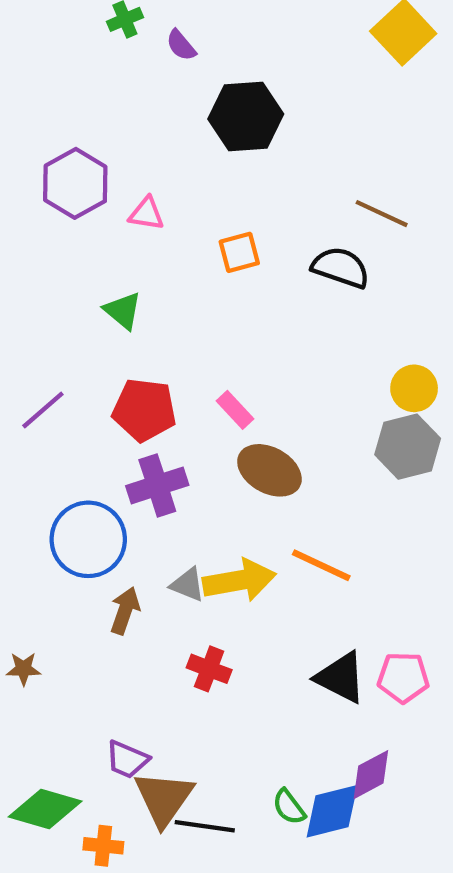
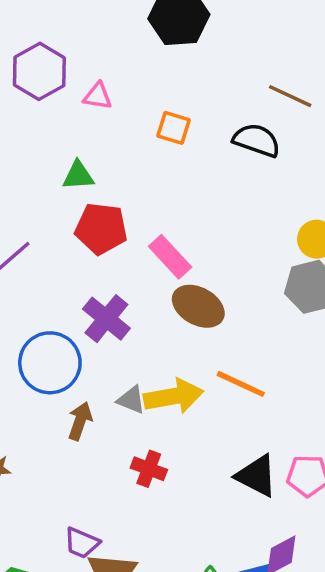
orange square: (239, 252) -> (174, 128), turned 32
green triangle: (123, 311) -> (78, 176), turned -44
red pentagon: (144, 410) -> (101, 229), moved
pink rectangle: (235, 410) -> (170, 257), size x1.4
purple cross: (157, 485) -> (106, 319), turned -33

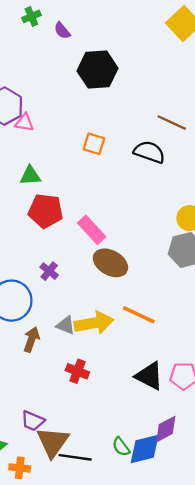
pink triangle: (98, 96) -> (24, 123), moved
purple cross: (106, 319) -> (49, 271), size x0.6

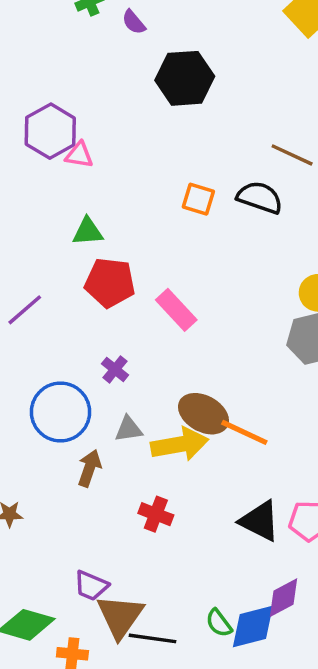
orange square: (94, 144) -> (198, 199), moved
brown ellipse: (110, 263) -> (204, 414), moved
gray triangle: (66, 325) -> (129, 429), moved, turned -30

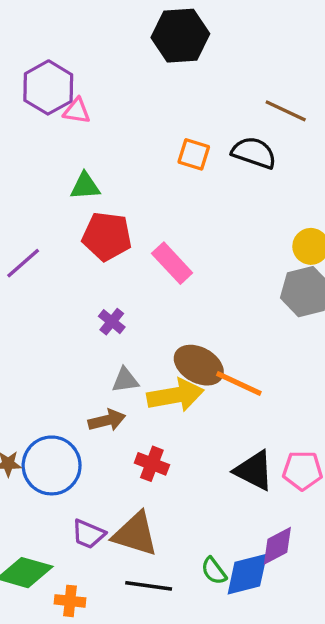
blue circle: (60, 412) -> (52, 465), moved
brown arrow: (89, 468) -> (107, 420), moved, turned 57
brown triangle: (120, 616) -> (135, 534), moved, turned -48

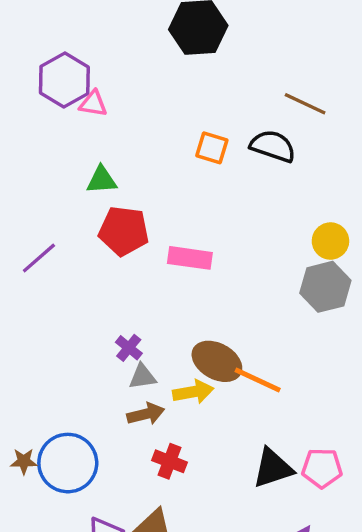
pink rectangle: (172, 263) -> (190, 258), turned -39
purple cross: (112, 322) -> (129, 348), moved
yellow arrow: (175, 395) -> (193, 392), size x0.7
brown arrow: (107, 420) -> (146, 414), moved
black triangle: (254, 470) -> (273, 468), turned -45

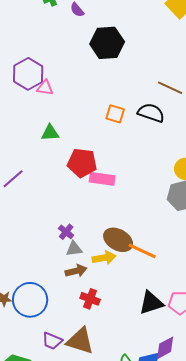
red pentagon: (124, 231) -> (82, 163), moved

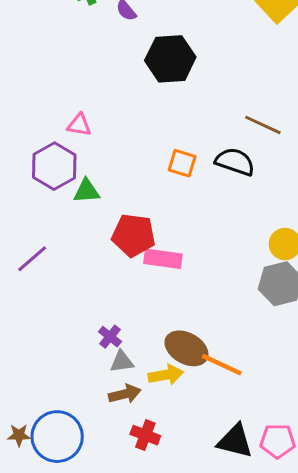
purple hexagon: (28, 74) -> (54, 166), moved
black triangle: (151, 303) -> (235, 441), turned 32

